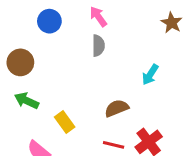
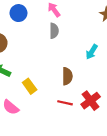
brown semicircle: (117, 108) -> (67, 76), turned 112

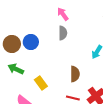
blue circle: (18, 13) -> (31, 42), moved

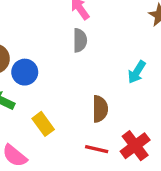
blue circle: (31, 42) -> (25, 72), moved

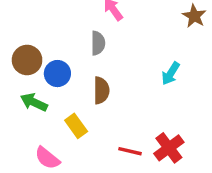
gray semicircle: (80, 40) -> (98, 43), moved
brown semicircle: (100, 109) -> (101, 90), moved

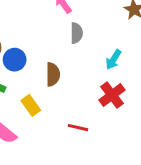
gray semicircle: (98, 43) -> (77, 33), moved
red cross: (169, 148) -> (112, 95), moved

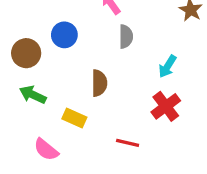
blue circle: (15, 60) -> (64, 35), moved
yellow rectangle: (31, 105) -> (74, 118), turned -30

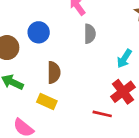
brown semicircle: (99, 83) -> (54, 72), moved
red line: (128, 143) -> (102, 114), moved

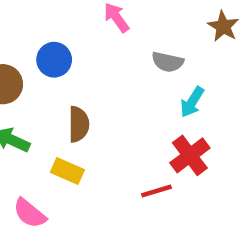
gray semicircle: (90, 34) -> (168, 62), moved, turned 102
red line: (102, 114) -> (156, 191), turned -30

